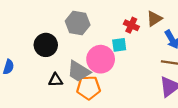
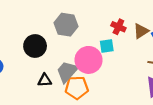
brown triangle: (154, 19) -> (141, 31), moved
gray trapezoid: (79, 71) -> (67, 72), turned 100

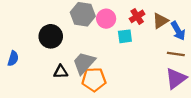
red cross: (118, 27) -> (137, 16), turned 32
pink circle: (89, 60) -> (106, 19), moved, size x0.7

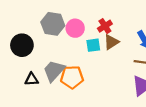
brown triangle: (160, 21) -> (111, 42), moved
orange pentagon: (94, 80) -> (72, 77), moved

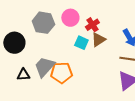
pink circle: (75, 28) -> (70, 18), moved
cyan square: (93, 45) -> (81, 43), turned 32

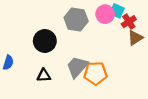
cyan square: (81, 43) -> (117, 11), moved
black triangle: (23, 75) -> (44, 75), moved

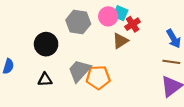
brown triangle: (135, 38) -> (120, 41), moved

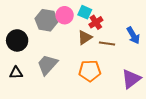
pink circle: (108, 16) -> (65, 15), moved
brown line: (171, 62) -> (107, 44), moved
orange pentagon: (98, 77) -> (90, 71), moved

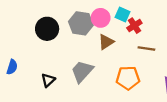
brown triangle: (85, 37) -> (106, 42), moved
black circle: (17, 40) -> (47, 29), moved
black triangle: (16, 73) -> (48, 80), turned -40

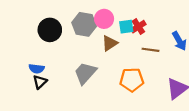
cyan square: (122, 15) -> (126, 27), moved, turned -32
blue semicircle: (12, 67) -> (37, 69), moved, turned 80
black triangle: (48, 80) -> (40, 82), moved

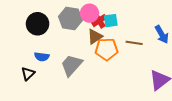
red cross: (138, 27) -> (99, 21), moved
blue semicircle: (37, 69) -> (42, 57), moved
orange pentagon: (132, 80) -> (107, 49), moved

